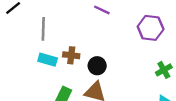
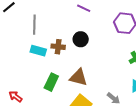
black circle: (97, 66) -> (81, 39), moved

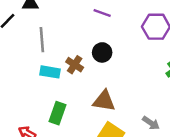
brown cross: (58, 47) -> (75, 65), turned 32
green rectangle: (51, 82) -> (58, 113), moved

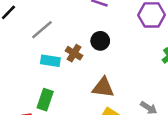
gray line: (42, 40) -> (42, 30), turned 55
green rectangle: (58, 113) -> (45, 100), moved

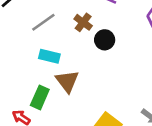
brown cross: (74, 53) -> (83, 22), moved
brown triangle: (103, 87) -> (67, 81), moved, turned 40

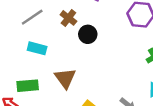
brown triangle: (67, 81) -> (65, 78), moved
green rectangle: (40, 97) -> (28, 86), turned 60

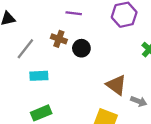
brown triangle: (65, 78) -> (116, 85), moved

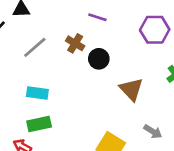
cyan rectangle: (39, 76) -> (37, 93), moved
brown triangle: (116, 85) -> (131, 89), moved

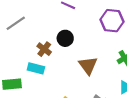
brown cross: (75, 43) -> (44, 49), moved
cyan rectangle: (37, 93) -> (36, 68), moved

